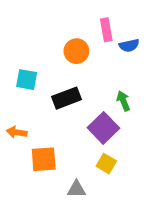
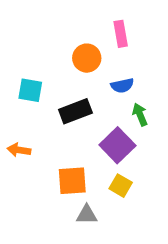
blue semicircle: (129, 45) -> (122, 85), moved
orange square: (44, 159) -> (72, 181), moved

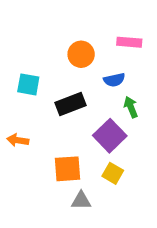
pink rectangle: (121, 34) -> (129, 42), moved, turned -75

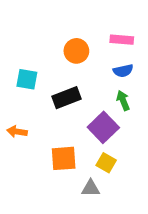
blue semicircle: (114, 80) -> (123, 71), moved
gray triangle: (81, 201) -> (91, 188), moved

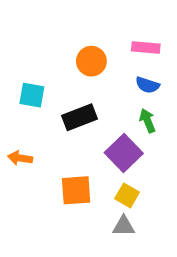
blue semicircle: (123, 71) -> (147, 85), turned 30
gray triangle: (91, 188) -> (124, 226), moved

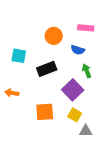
blue semicircle: (147, 85) -> (78, 50), moved
gray triangle: (124, 226) -> (86, 131), moved

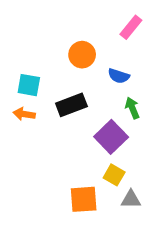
pink rectangle: (86, 28) -> (131, 27), moved, turned -56
orange arrow: (12, 93) -> (24, 114), moved
orange square: (45, 112) -> (84, 199), moved

